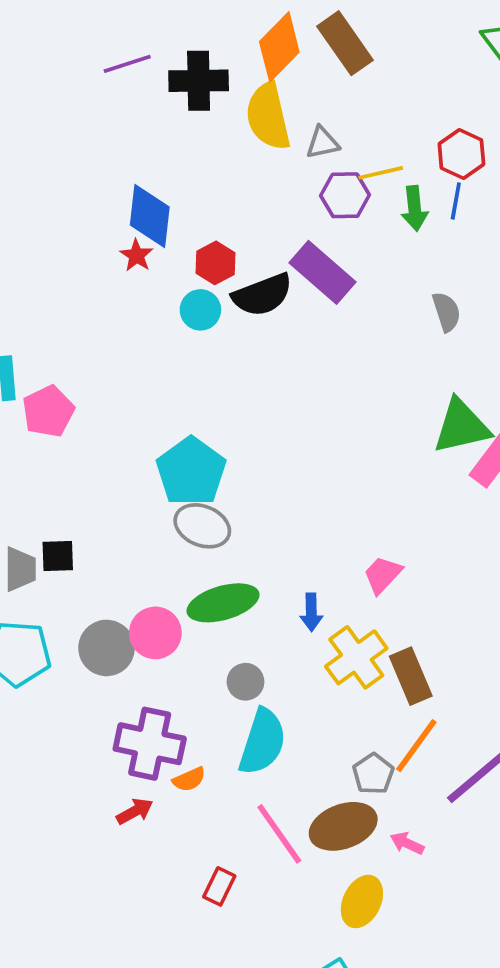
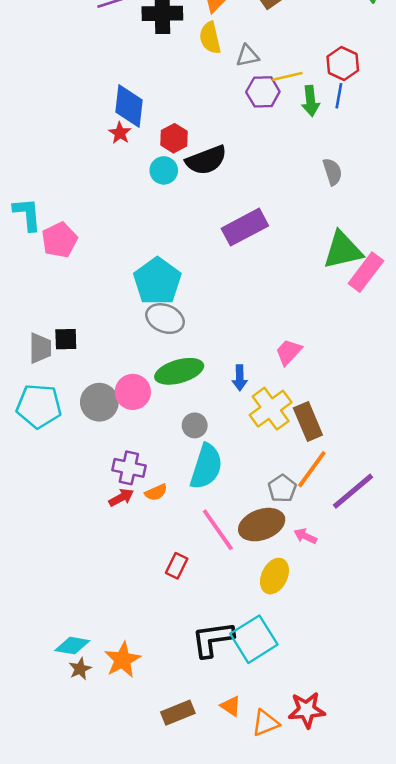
yellow semicircle: (268, 116) -> (210, 38), size x0.7
purple rectangle: (322, 272) -> (245, 227), moved, turned -69
purple cross: (150, 744) -> (129, 468), size x0.7
red arrow: (135, 811) -> (121, 498), moved

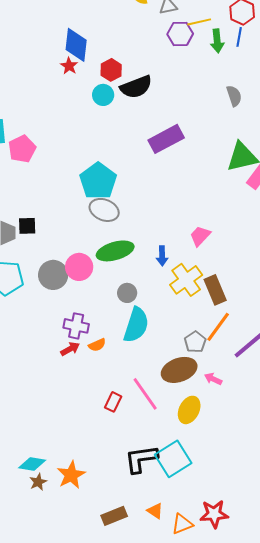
pink line: (218, 530) -> (145, 394), moved

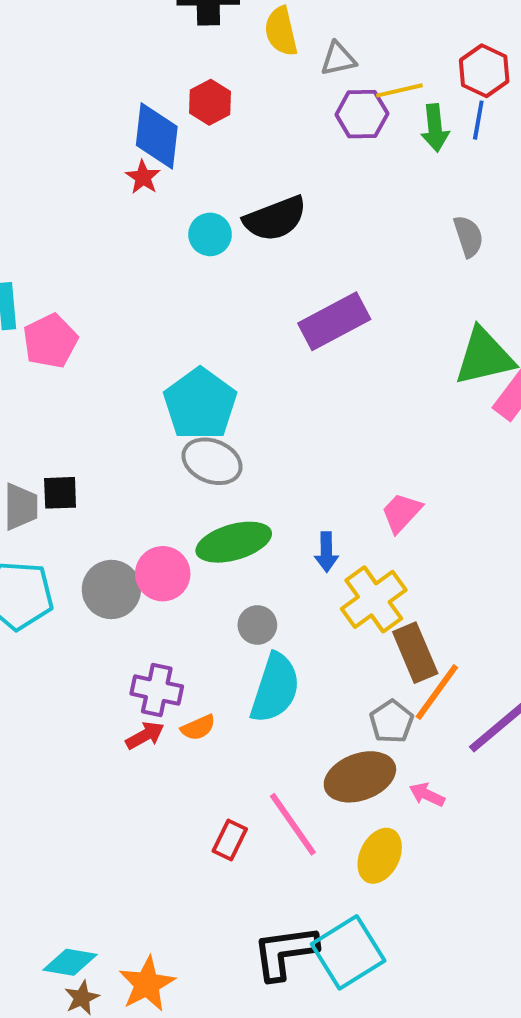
red hexagon: (111, 70) -> (210, 102), moved
brown rectangle: (215, 290) -> (415, 653), moved

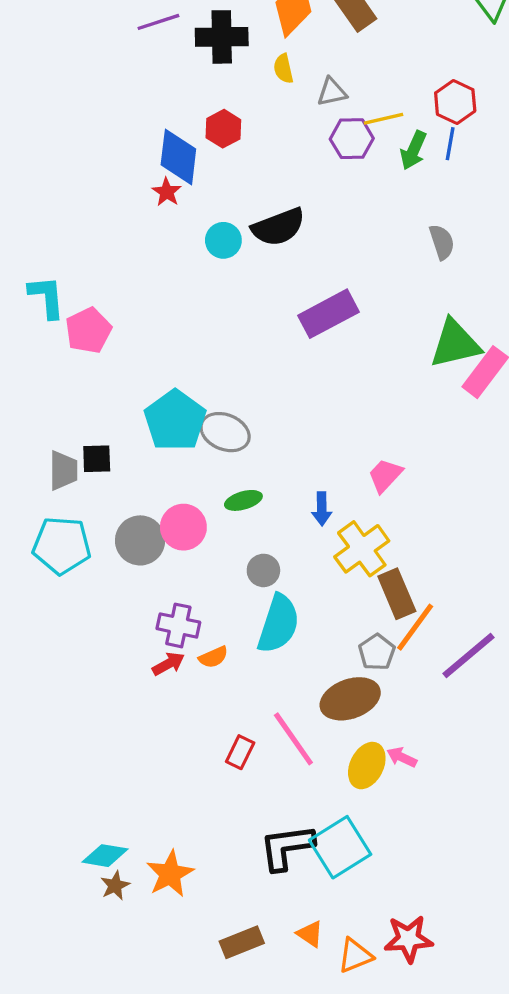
yellow semicircle: (281, 31) -> (283, 69), size x0.7
green arrow: (435, 128) -> (413, 150), turned 30
cyan pentagon: (200, 404) -> (175, 420), moved
green ellipse: (234, 542) -> (243, 500), size x0.6
pink arrow: (427, 795) -> (402, 757), moved

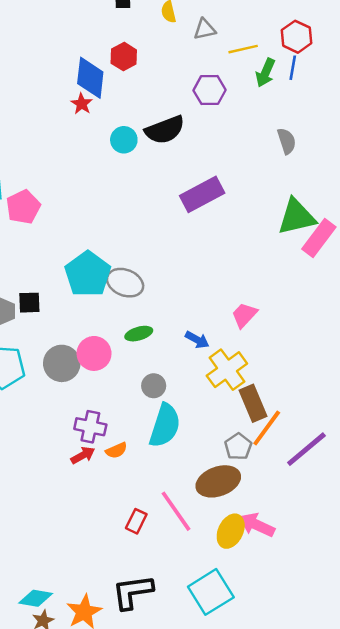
purple hexagon: (352, 139) -> (210, 90), moved
blue arrow: (322, 509) -> (197, 340), turned -60
pink arrow: (402, 757) -> (257, 525), size x1.6
black L-shape: (287, 847) -> (133, 592), moved

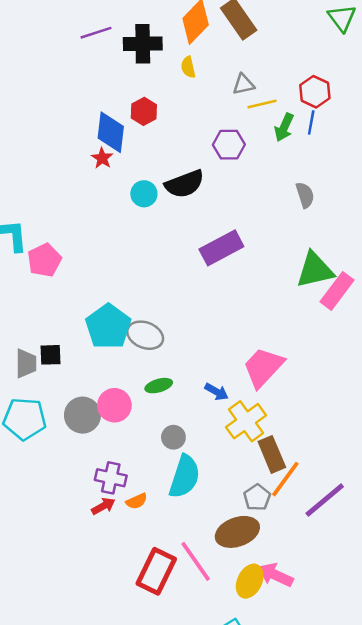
gray triangle: (205, 29) -> (244, 84), moved
pink trapezoid: (244, 315) -> (263, 367), size x1.6
red rectangle: (136, 521) -> (156, 571), size x1.8

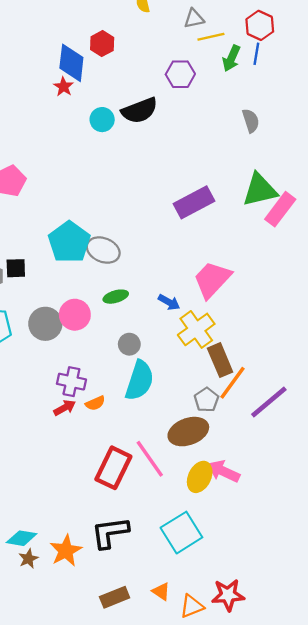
purple rectangle: (221, 248) -> (194, 202), moved

